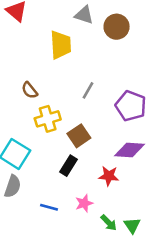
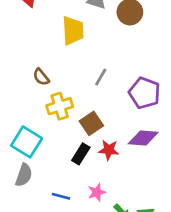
red star: (109, 176) -> (109, 150), moved

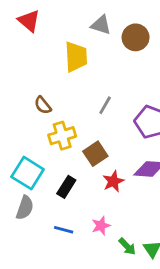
red star: (109, 150) -> (113, 181), turned -30
black rectangle: (81, 154) -> (66, 187), moved

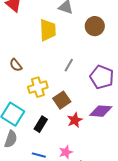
brown circle: (136, 37) -> (95, 26), moved
brown semicircle: (43, 105) -> (16, 65), moved

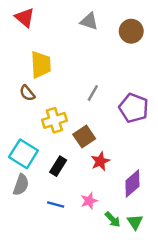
brown circle: (95, 26) -> (131, 31), moved
yellow trapezoid: (48, 30) -> (41, 65), moved
purple diamond: (101, 111) -> (132, 183), moved, turned -45

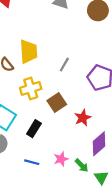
yellow trapezoid: (41, 65) -> (28, 52), moved
red star: (100, 161) -> (83, 118), moved
green arrow: (113, 219) -> (82, 165), moved

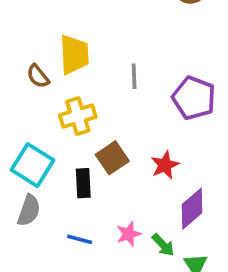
gray line: (64, 65) -> (134, 76), turned -32
brown square: (57, 103) -> (112, 158), moved
black rectangle: (34, 129) -> (83, 183), turned -35

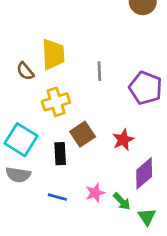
gray semicircle: (29, 210) -> (18, 175), turned 80

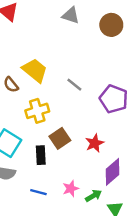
yellow trapezoid: (53, 54) -> (35, 70), turned -48
gray line: (99, 71) -> (74, 85), turned -49
green arrow: (122, 201) -> (93, 196), turned -77

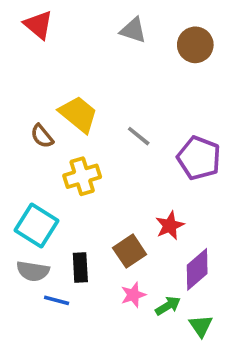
brown square: (60, 138) -> (130, 251), moved
black rectangle: (41, 155) -> (80, 268), moved
blue line: (38, 192) -> (57, 300), moved

